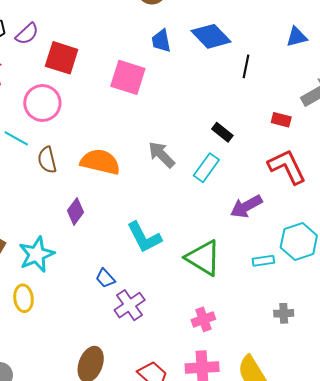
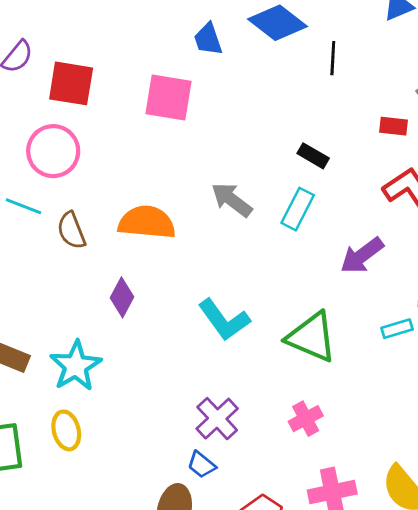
blue trapezoid: (105, 278) -> (201, 465), moved
pink cross: (203, 319) -> (306, 419), moved

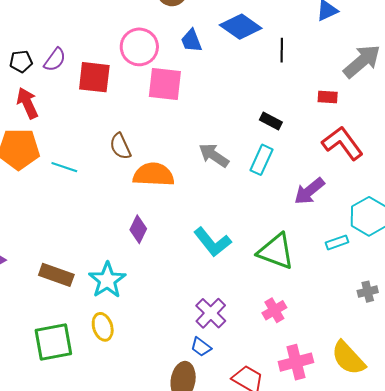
pink circle: (53, 151) -> (139, 47), moved
brown semicircle: (71, 230) -> (120, 146), moved

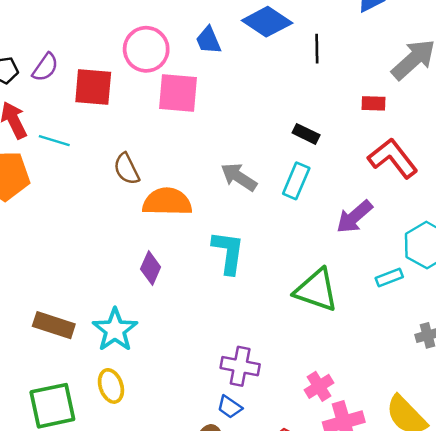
cyan line: (64, 167) -> (54, 141), moved
cyan L-shape: (212, 242) -> (228, 252), moved, turned -132
pink cross: (274, 310) -> (319, 386), moved
purple cross: (211, 313) -> (240, 366), turned -32

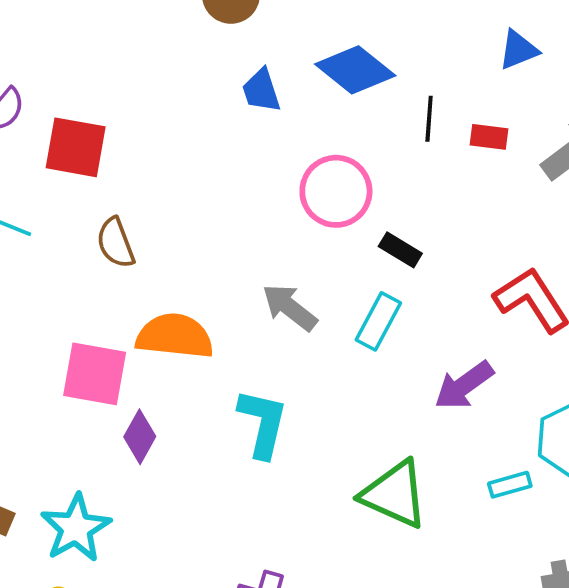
pink circle: (146, 49) -> (336, 191), moved
pink square: (178, 93) -> (95, 374), moved
red rectangle: (373, 103) -> (489, 137), moved
brown semicircle: (127, 169) -> (116, 243), moved

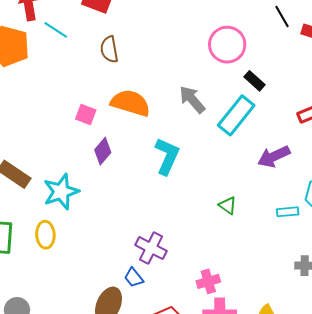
black line: (429, 119) -> (282, 16), turned -45
cyan rectangle: (378, 321) -> (236, 115), size x1.4
pink square: (95, 374) -> (86, 115), size x0.6
green triangle: (395, 494) -> (228, 205), size x0.5

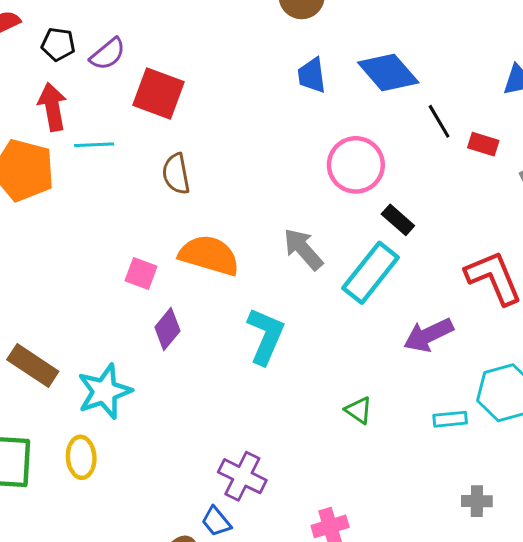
cyan line: (56, 30) -> (94, 145), turned -35

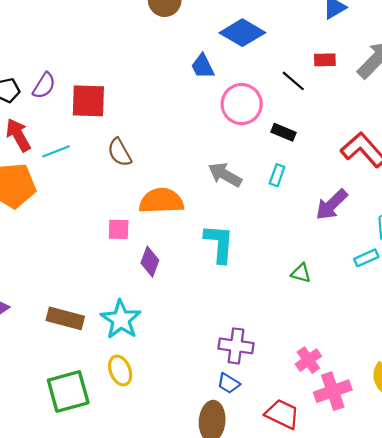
blue trapezoid: (312, 75) -> (203, 66), moved
black line: (439, 121) -> (293, 81), moved
cyan rectangle: (371, 273) -> (277, 175), size x0.5

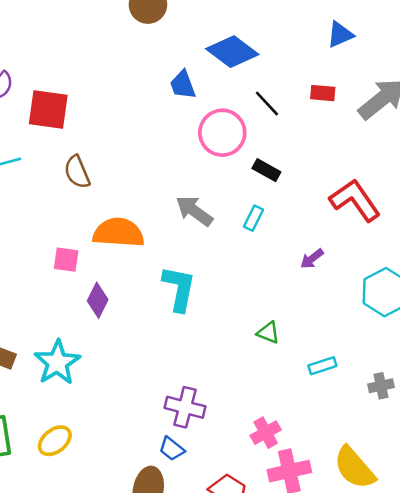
black line: (293, 81) -> (267, 104), moved
purple arrow: (332, 205) -> (312, 259), size x0.6
cyan rectangle: (366, 258) -> (322, 366), moved
yellow ellipse: (120, 371) -> (55, 441), moved, turned 68

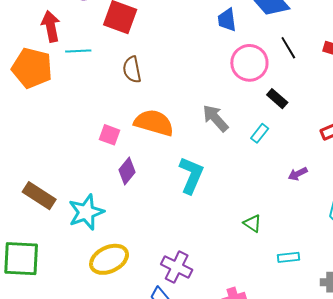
yellow ellipse: (55, 441) -> (109, 259), moved, size x1.4

